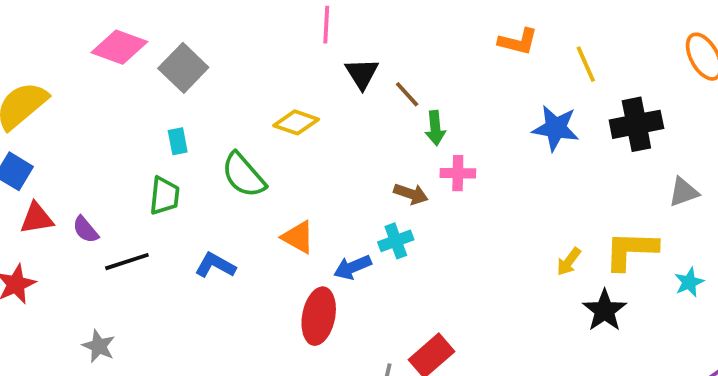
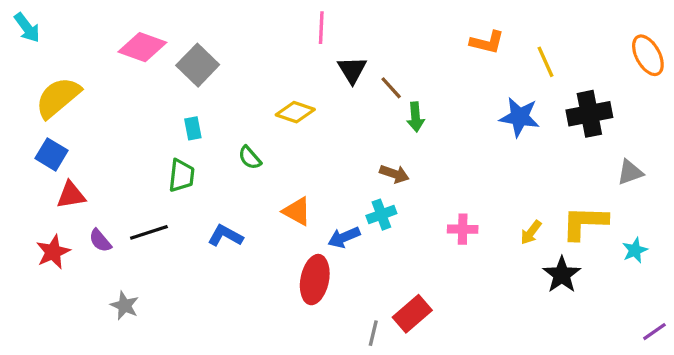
pink cross: (458, 173) -> (463, 229), moved
green semicircle: (243, 175) -> (250, 158), size x0.6
purple semicircle: (86, 230) -> (100, 241), moved

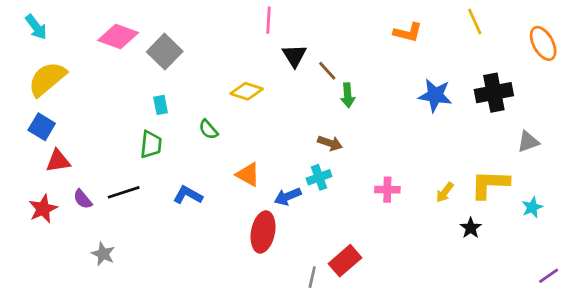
cyan arrow: (27, 28) -> (36, 27), moved
yellow line: (546, 62) -> (475, 22), moved
black star: (562, 275) -> (471, 228), size x0.7

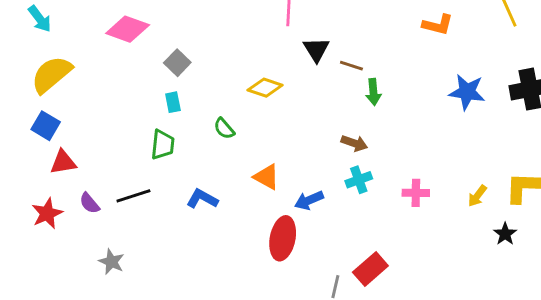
gray square: (165, 52) -> (177, 63), moved, size x0.7
brown line: (327, 71) -> (351, 66), turned -30
cyan cross: (319, 177) -> (359, 180), moved

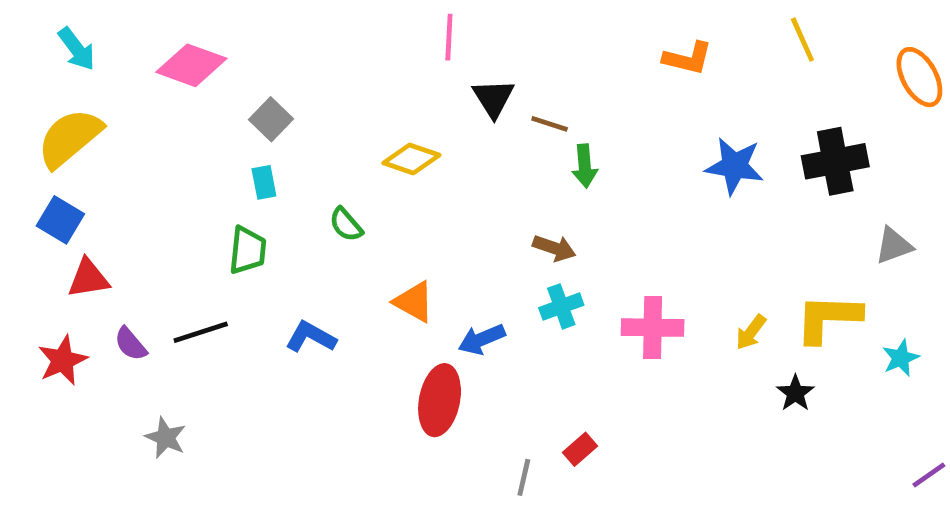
cyan arrow: (40, 19) -> (77, 49), moved
pink cross: (416, 193) -> (653, 328), size x1.4
red rectangle: (370, 269) -> (580, 449), size x0.6

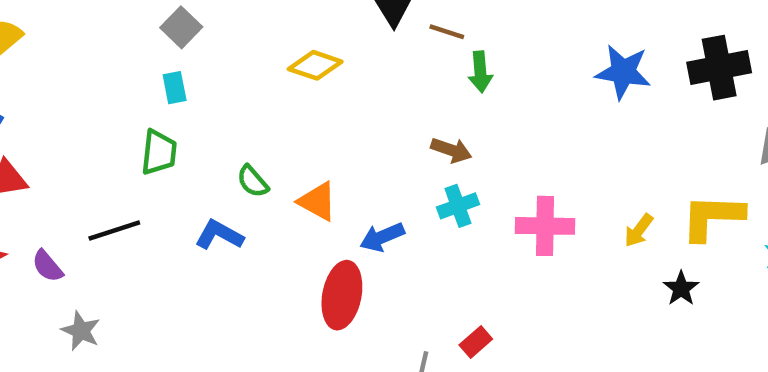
green semicircle: (346, 225) -> (253, 181), moved
purple semicircle: (131, 344) -> (47, 266), moved

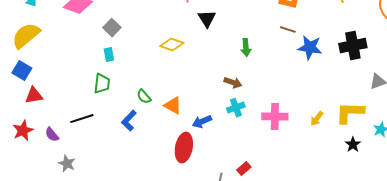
brown line: (447, 32) -> (288, 30), moved
blue L-shape: (219, 235) -> (129, 121), turned -75
black star: (681, 288) -> (353, 145), moved

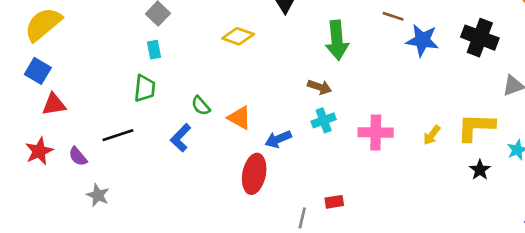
black cross: (353, 46) -> (480, 38), turned 32
green arrow: (246, 48) -> (337, 40), size x1.6
red rectangle: (244, 169) -> (334, 202), turned 32

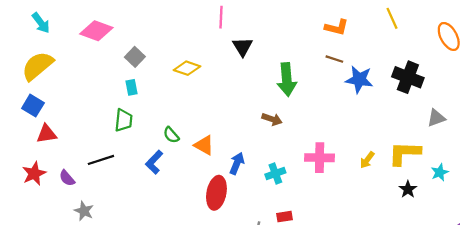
yellow diamond: (238, 36) -> (187, 68), moved
cyan cross: (324, 120) -> (275, 174), moved
blue arrow: (278, 139) -> (237, 163), turned 135

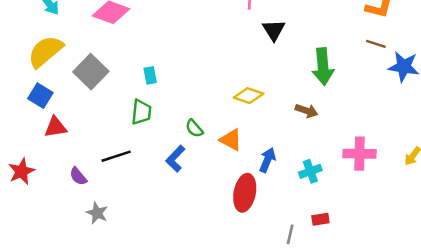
gray square: (135, 57) -> (91, 72), moved, size x1.5
yellow diamond: (187, 68) -> (249, 96), moved
red star: (34, 174) -> (21, 171), moved

